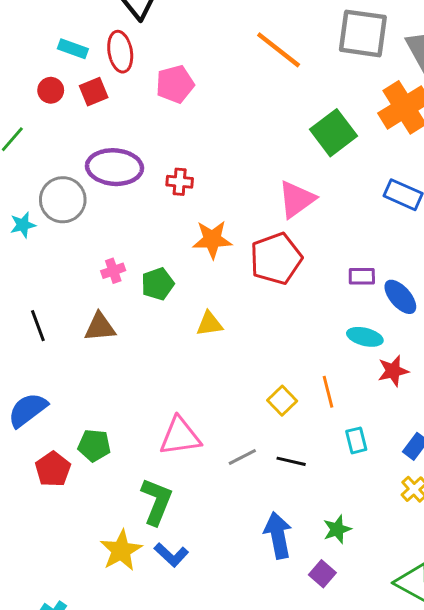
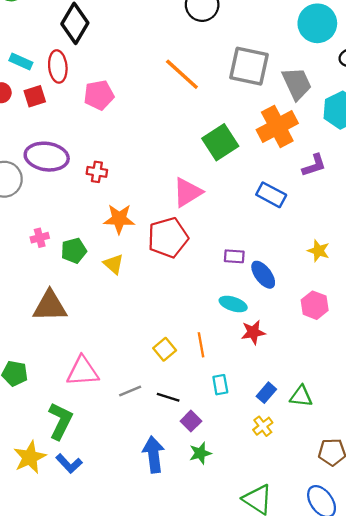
yellow triangle: (209, 324) -> (114, 264), moved, turned 45
brown triangle: (100, 327) -> (50, 306), moved, size x1.4
purple square: (322, 574) -> (191, 421), moved

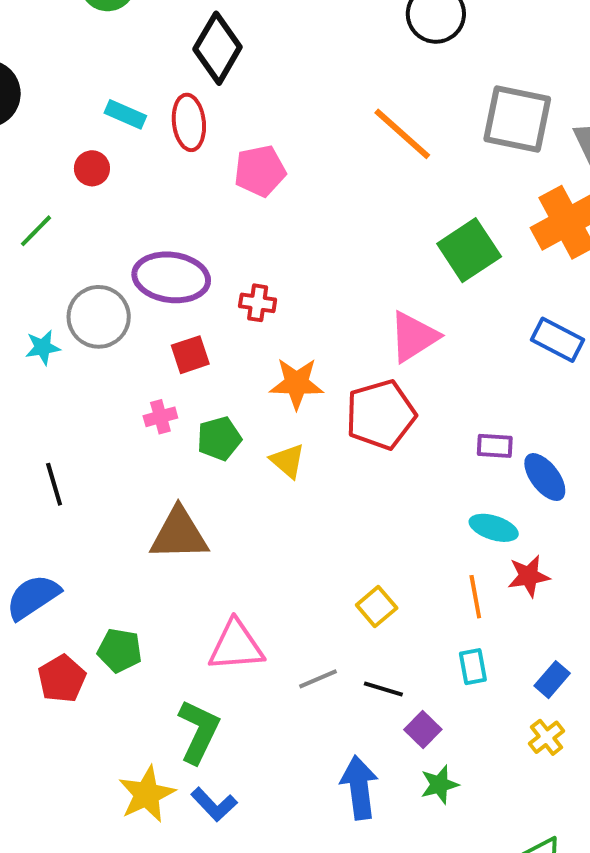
red square: (35, 96) -> (190, 355), moved
orange line: (201, 345) -> (475, 597), moved

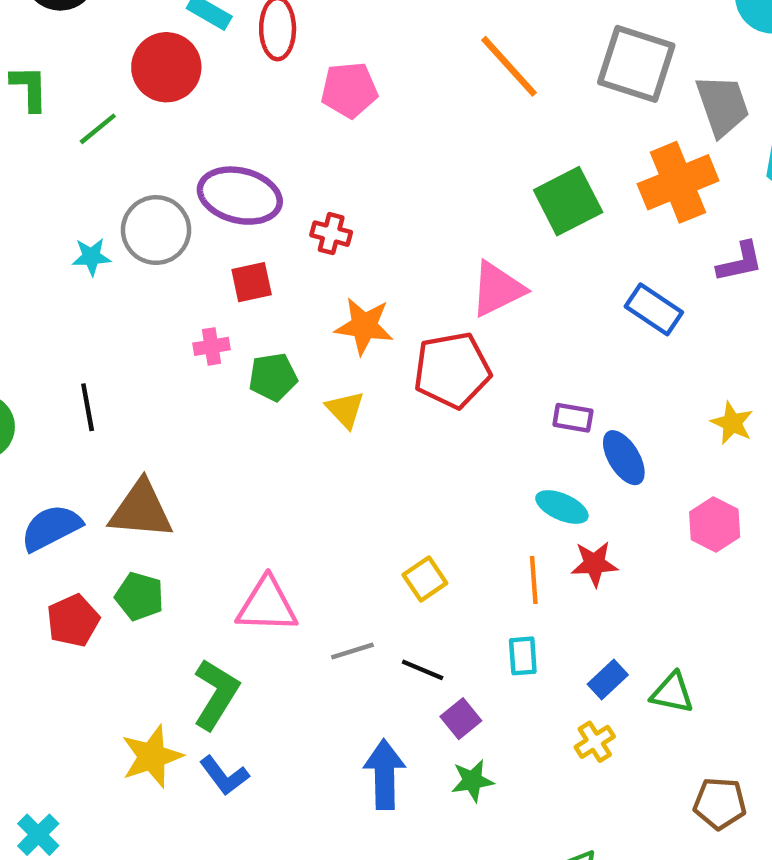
red circle: (92, 168) -> (166, 67), size x1.8
brown triangle: (179, 534) -> (141, 510), moved

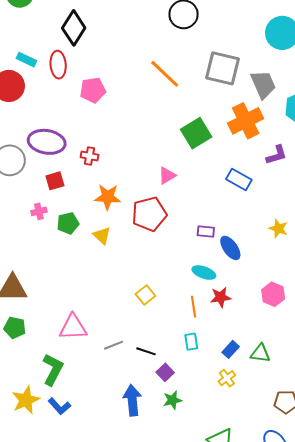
pink triangle: (497, 289) -> (167, 176), size x0.7
pink hexagon: (715, 524) -> (273, 294), moved
yellow square: (425, 579) -> (145, 295), moved

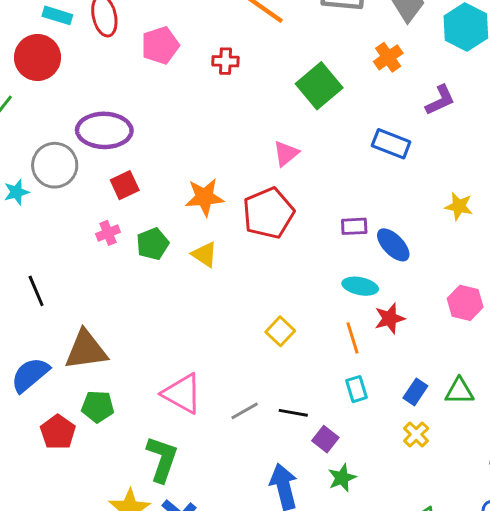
orange cross: (246, 121) -> (388, 57), size x0.6
red cross: (90, 156) -> (225, 61), moved
pink triangle: (73, 327) -> (182, 393), turned 40

